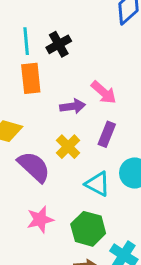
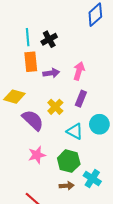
pink arrow: (104, 92) -> (79, 71), turned -114
purple arrow: (73, 106) -> (51, 73), moved

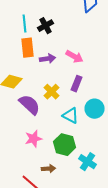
pink arrow: (79, 71) -> (74, 57), turned 102
brown arrow: (67, 186) -> (48, 169), moved

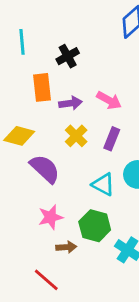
cyan line: (24, 24) -> (22, 42), moved
yellow cross: (52, 92) -> (76, 136), moved
brown arrow: (48, 169) -> (66, 247), moved

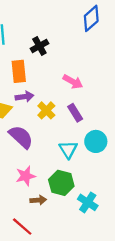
purple arrow: (70, 103) -> (24, 97), moved
purple rectangle: (112, 139) -> (75, 113), turned -54
cyan triangle: (103, 184) -> (68, 150), turned 30

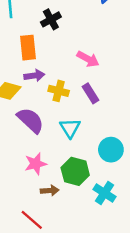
yellow cross: (46, 110) -> (59, 91), turned -30
cyan circle: (96, 141) -> (111, 150), moved
cyan triangle: (68, 150) -> (70, 128), moved

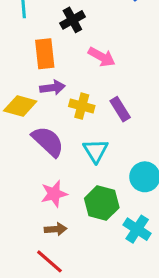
pink arrow: (88, 59) -> (102, 57), moved
brown arrow: (50, 190) -> (56, 229), moved

